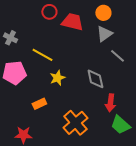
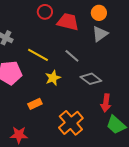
gray line: (117, 56) -> (72, 56), moved
gray diamond: (95, 79) -> (91, 79), turned -40

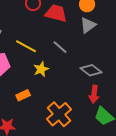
gray diamond: (91, 79) -> (91, 70), moved

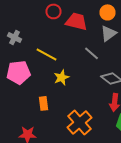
gray line: (60, 47) -> (92, 53), moved
orange rectangle: (23, 95) -> (44, 103), turned -72

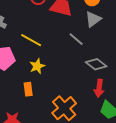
yellow star: (62, 77) -> (37, 66), moved

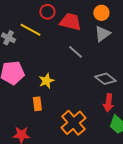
gray line: (76, 39) -> (75, 52), moved
yellow line: (31, 40) -> (30, 30), moved

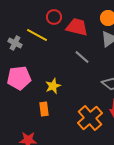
orange cross: (73, 123) -> (90, 118), moved

